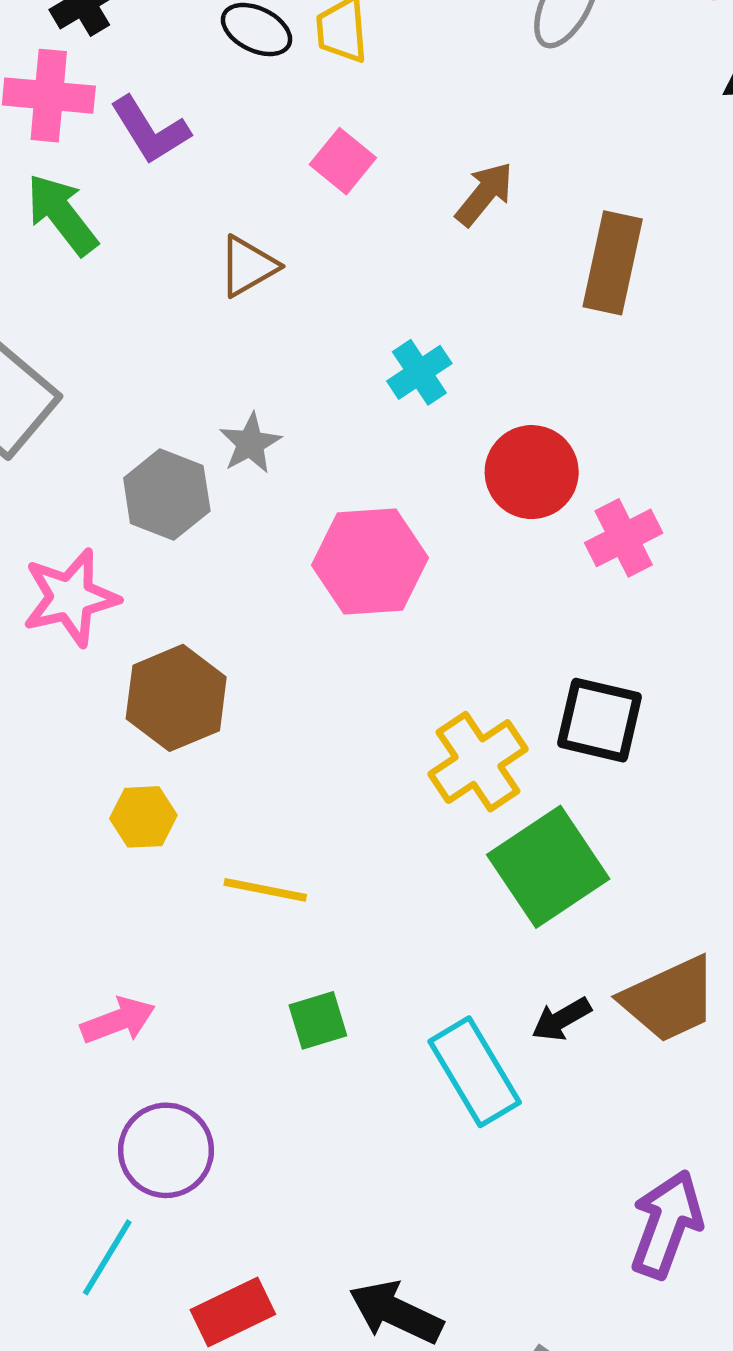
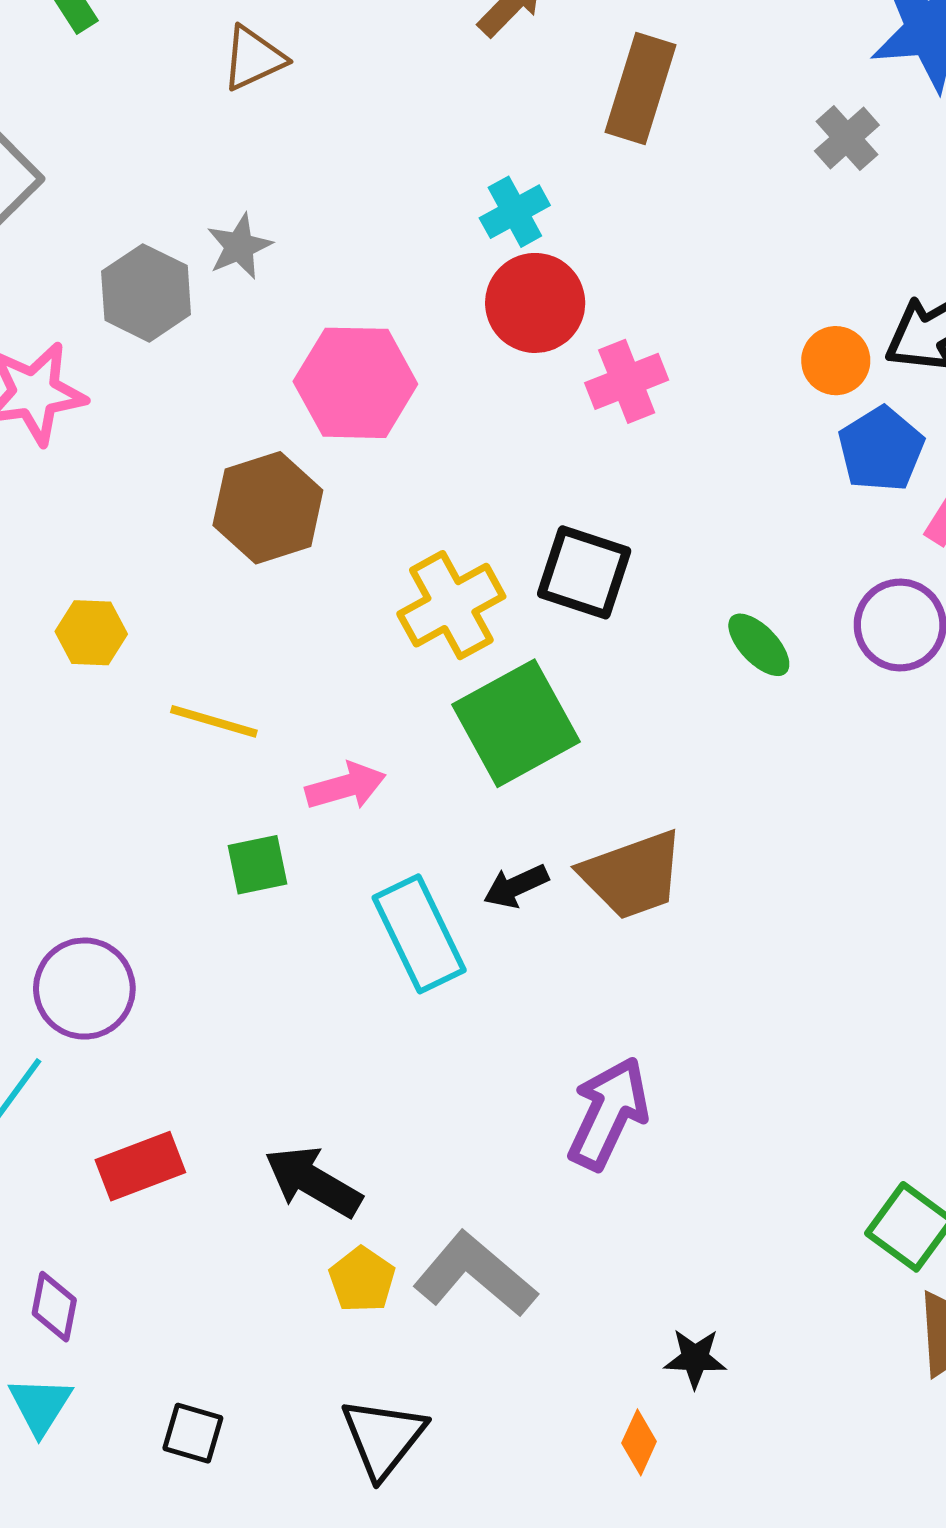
cyan cross: (419, 372) -> (515, 212), moved
brown hexagon: (176, 698) -> (268, 508), moved
pink arrow: (118, 1020) -> (346, 786), moved

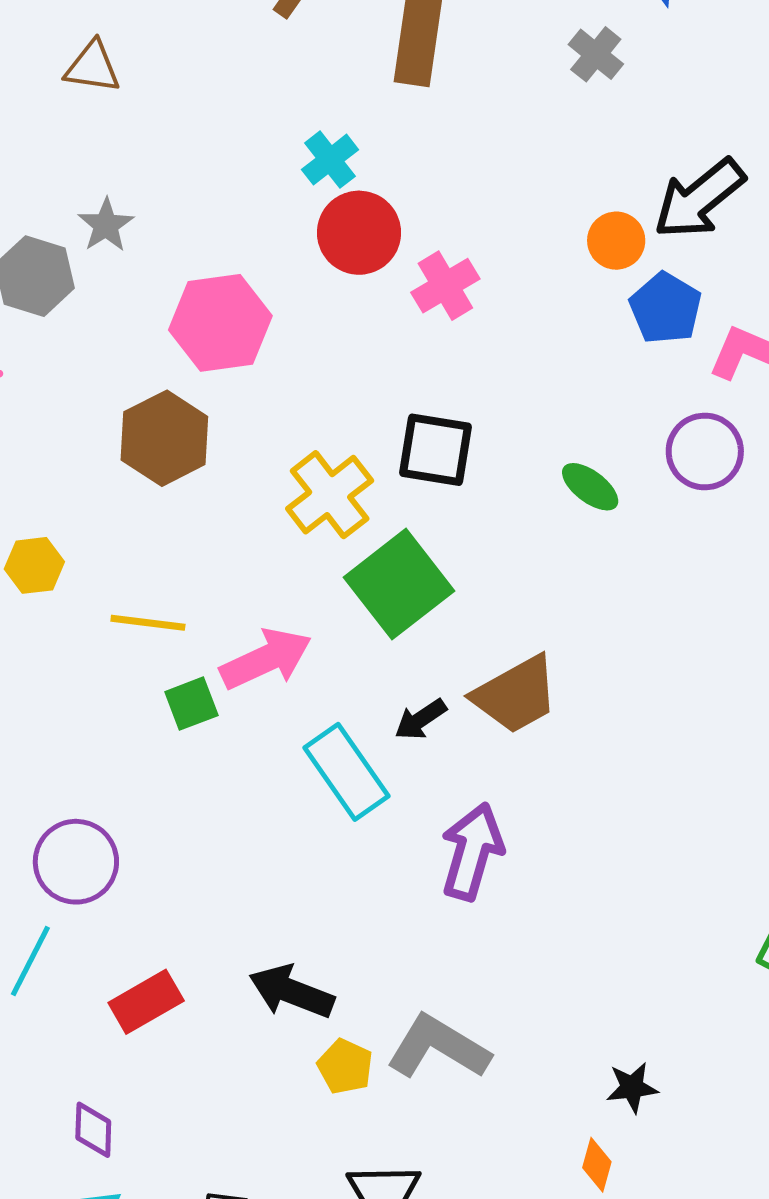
brown triangle: (253, 58) -> (93, 67), turned 42
pink arrow: (346, 786) -> (266, 659), size x1.4
green square: (258, 865) -> (191, 704), moved
purple arrow: (608, 1113) -> (472, 851), moved

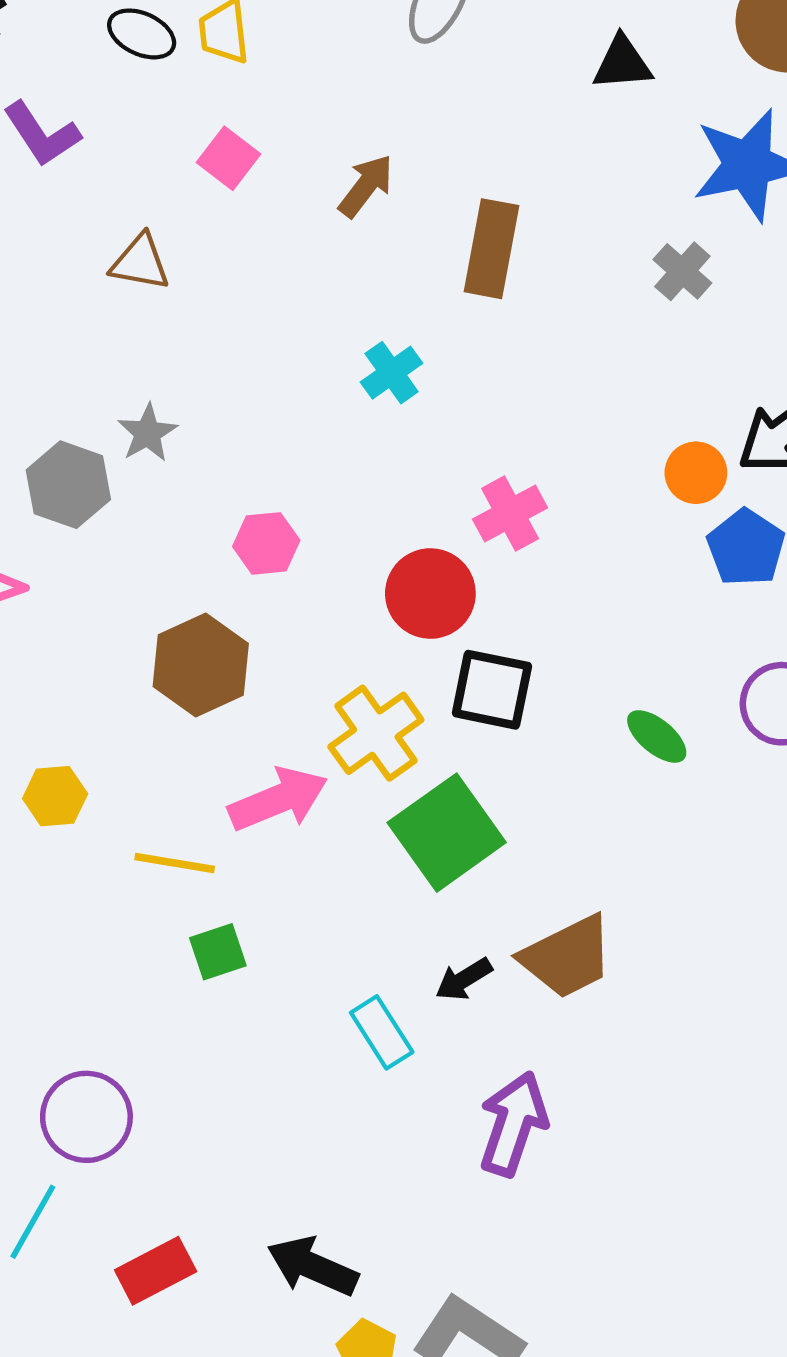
red circle: (359, 233) -> (430, 594), moved
pink hexagon: (220, 323) -> (266, 543), size x0.6
pink arrow: (266, 659) -> (278, 799), moved
cyan rectangle: (347, 772) -> (382, 1032), size x0.7

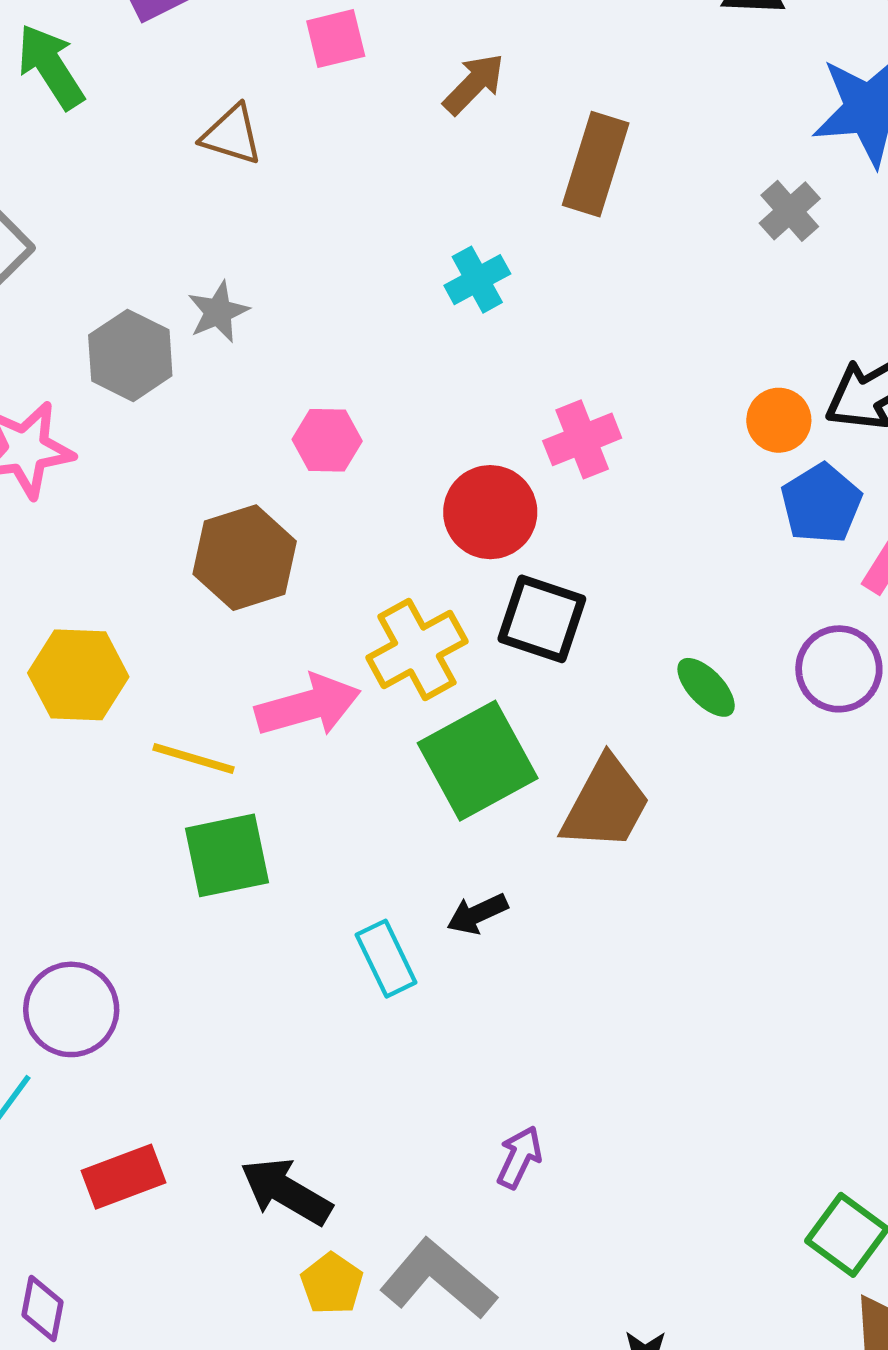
pink square: (229, 158) -> (336, 39), turned 32
yellow hexagon: (55, 796) -> (78, 675), size x1.5
green square: (218, 952) -> (227, 855), size x1.5
brown trapezoid: (567, 957) -> (606, 804), moved, turned -42
purple arrow: (513, 1124) -> (519, 1157), moved, size x0.6

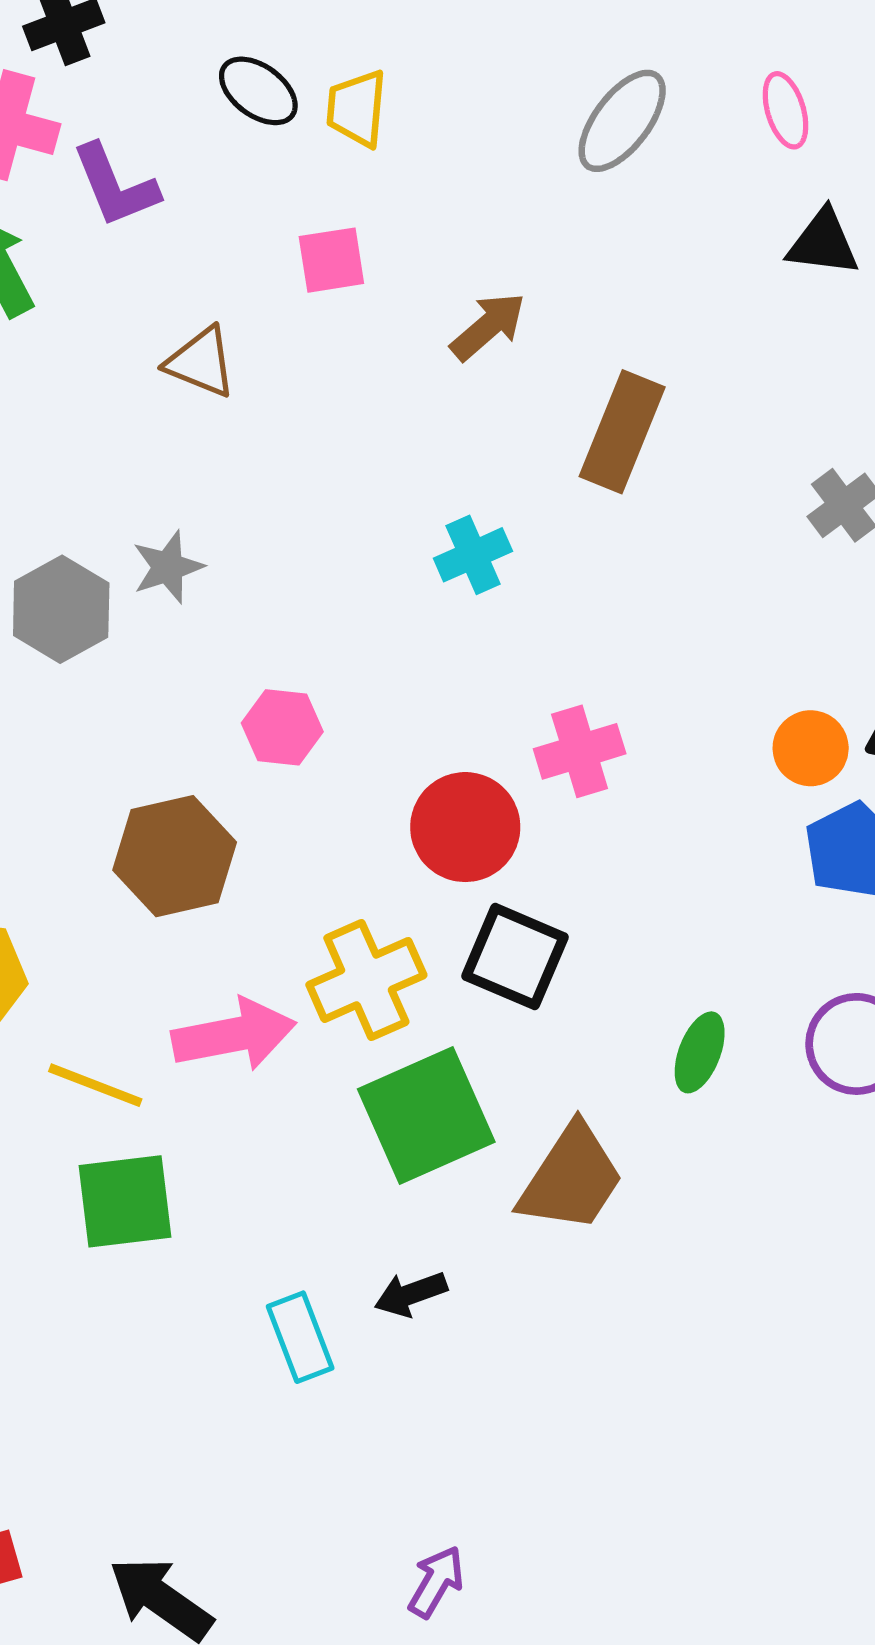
green ellipse: (706, 687) -> (700, 1052), turned 60

